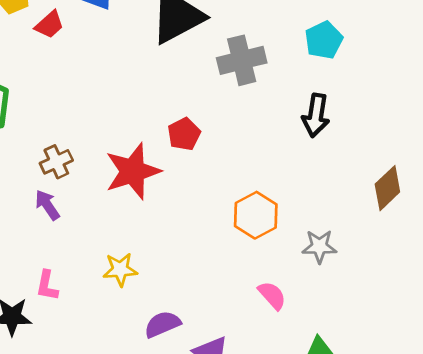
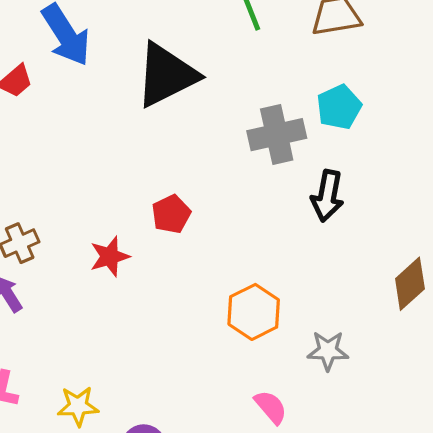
gray cross: (242, 60) -> (277, 135), moved
red star: (133, 171) -> (110, 257), size x0.6
yellow star: (120, 270) -> (78, 406), moved

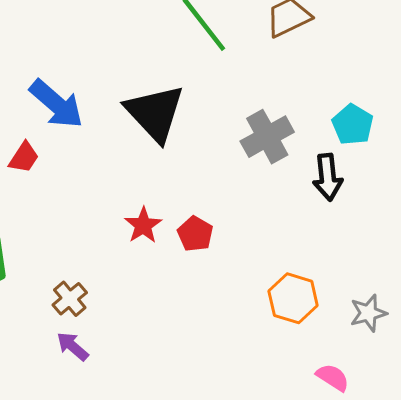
black triangle: (166, 75) -> (155, 113), turned -30
cyan pentagon: (339, 107) -> (353, 125), moved
red star: (110, 257) -> (143, 225), moved

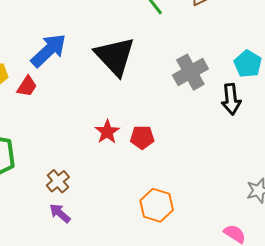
blue arrow: (56, 104) -> (49, 50), turned -84
red pentagon: (195, 234) -> (142, 137), turned -30
orange hexagon: (293, 298) -> (157, 205), moved

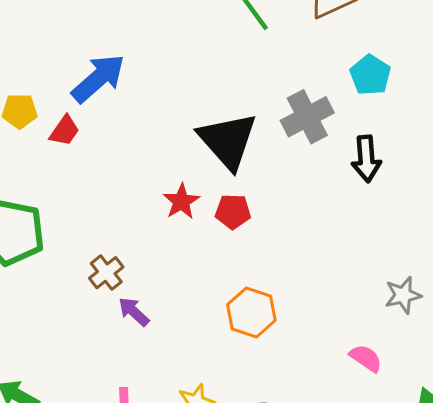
black triangle: (115, 56) -> (228, 141), moved
cyan pentagon: (248, 64) -> (370, 75), moved
purple arrow: (60, 213) -> (134, 312), moved

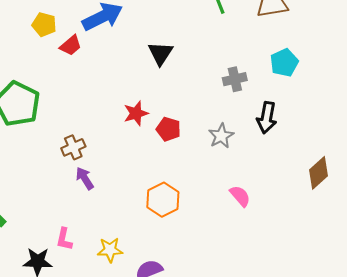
gray cross: (307, 117) -> (235, 79), size x0.7
black triangle: (228, 141) -> (160, 53), moved, size x0.6
gray star: (403, 295) -> (221, 136), moved, turned -30
pink semicircle: (366, 358) -> (240, 196), moved

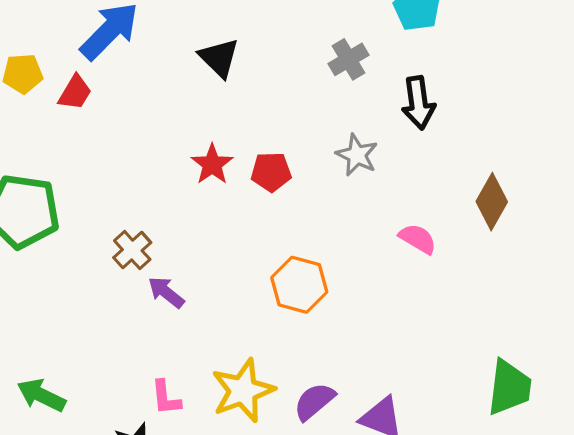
brown diamond: (319, 173) -> (492, 202), moved
yellow star: (110, 250) -> (243, 391), size x1.5

